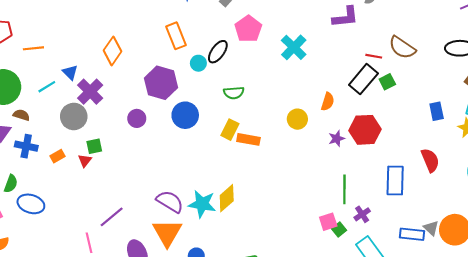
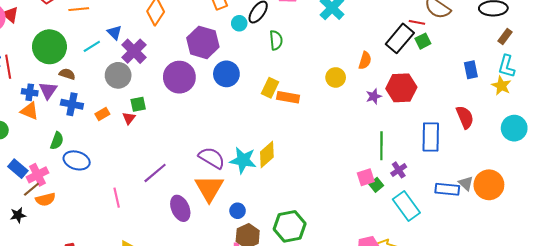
red line: (374, 56) -> (417, 22), moved
green semicircle: (234, 93) -> (276, 40), moved, turned -90
purple circle: (137, 118) -> (179, 77), size x1.8
pink line: (89, 243) -> (117, 198), moved

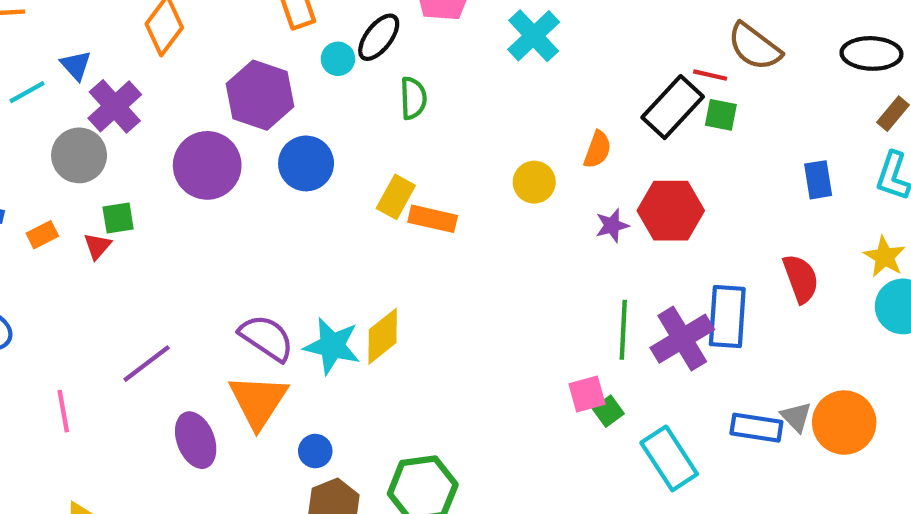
green square: (423, 41) -> (721, 115), turned 35
yellow star: (501, 86) -> (885, 257), moved
purple cross: (399, 170) -> (682, 339), moved, size x1.8

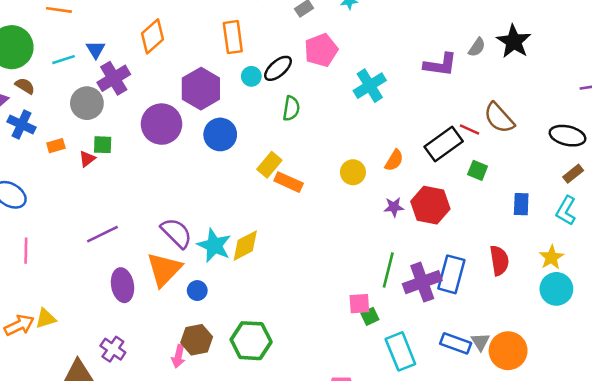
green square: (721, 115) -> (478, 170), moved
pink line: (63, 411) -> (26, 251), moved
blue circle: (315, 451) -> (197, 291), moved

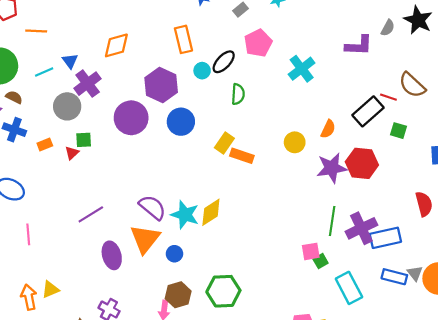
orange diamond: (152, 36) -> (116, 45), turned 32
purple star: (394, 207) -> (332, 168), size x1.8
blue rectangle: (451, 274) -> (385, 238), moved, turned 68
orange arrow: (19, 325) -> (29, 297), turned -70

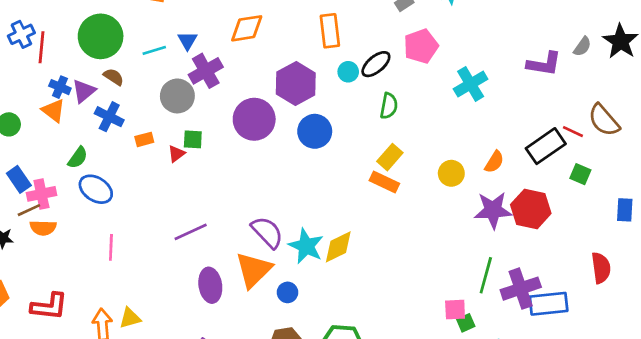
yellow rectangle: (224, 143) -> (390, 157), moved

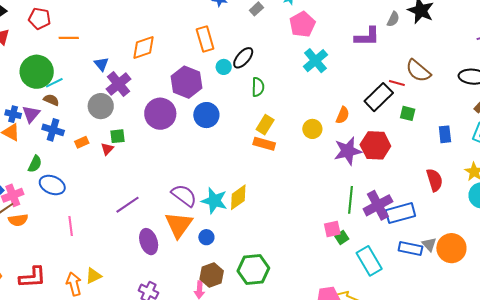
pink pentagon: (421, 46) -> (302, 24), moved
cyan line: (154, 50) -> (54, 83), moved

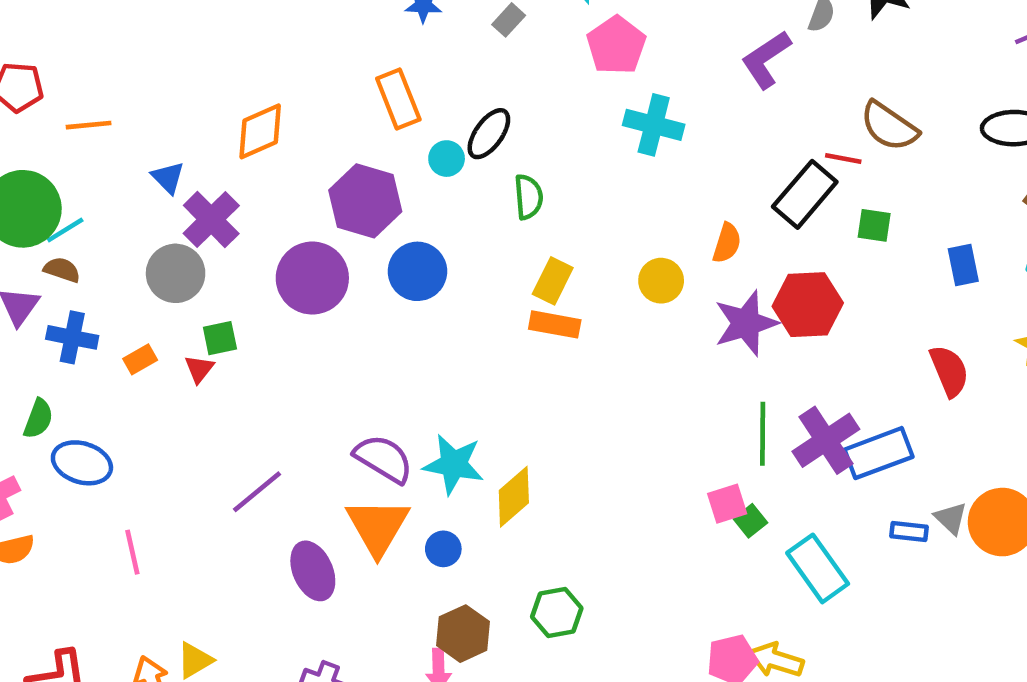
purple L-shape: (367, 37) -> (766, 59), turned 152
cyan cross: (315, 61) -> (654, 125), turned -30
yellow diamond: (238, 197) -> (514, 497), moved
blue rectangle: (410, 248) -> (909, 532), size x0.7
green hexagon: (253, 270) -> (557, 612), size x0.7

